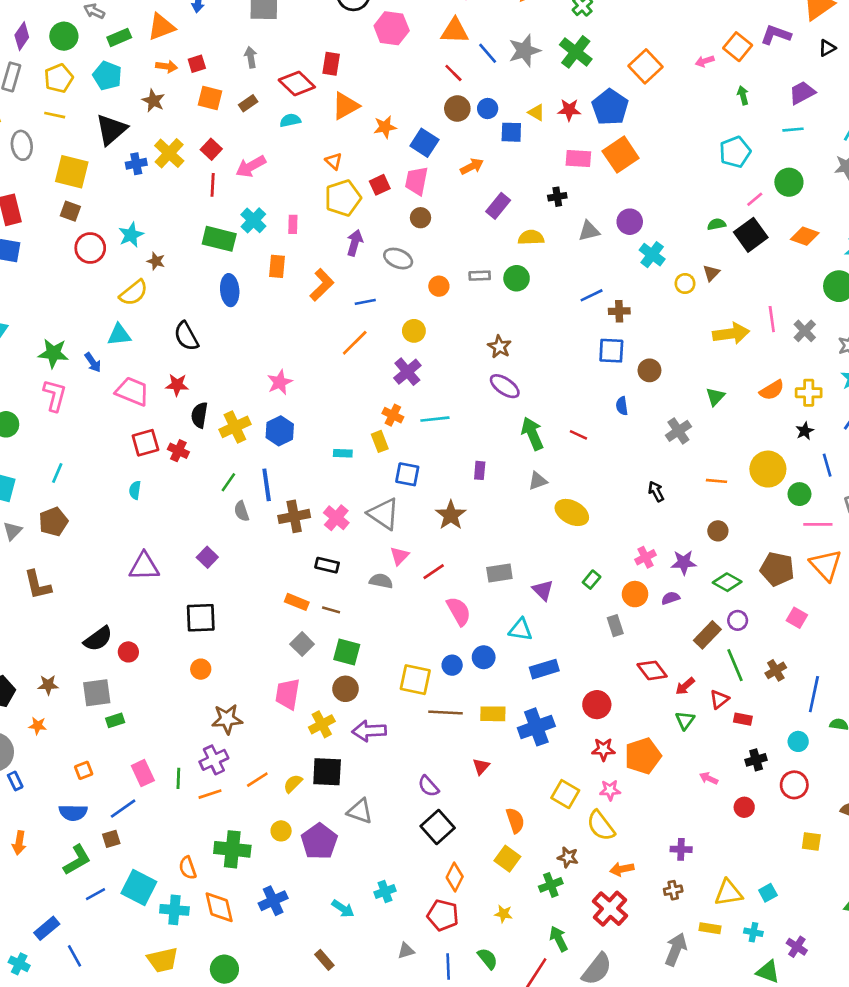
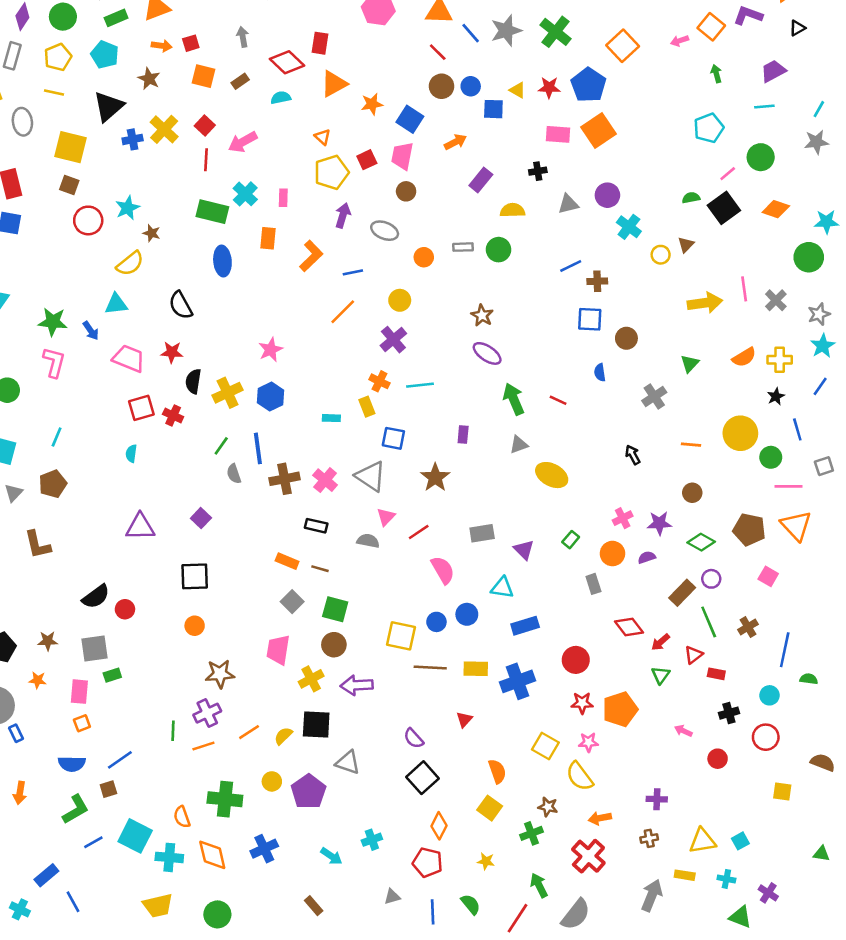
pink rectangle: (143, 773) -> (79, 692), moved, turned 30

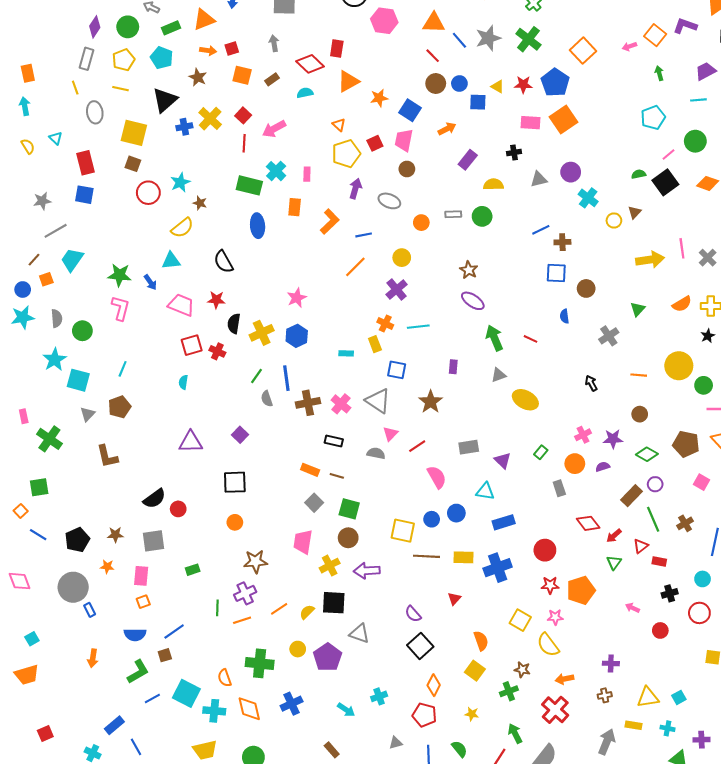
green rectangle: (112, 675) -> (193, 570), moved
purple cross: (768, 893) -> (701, 740), turned -35

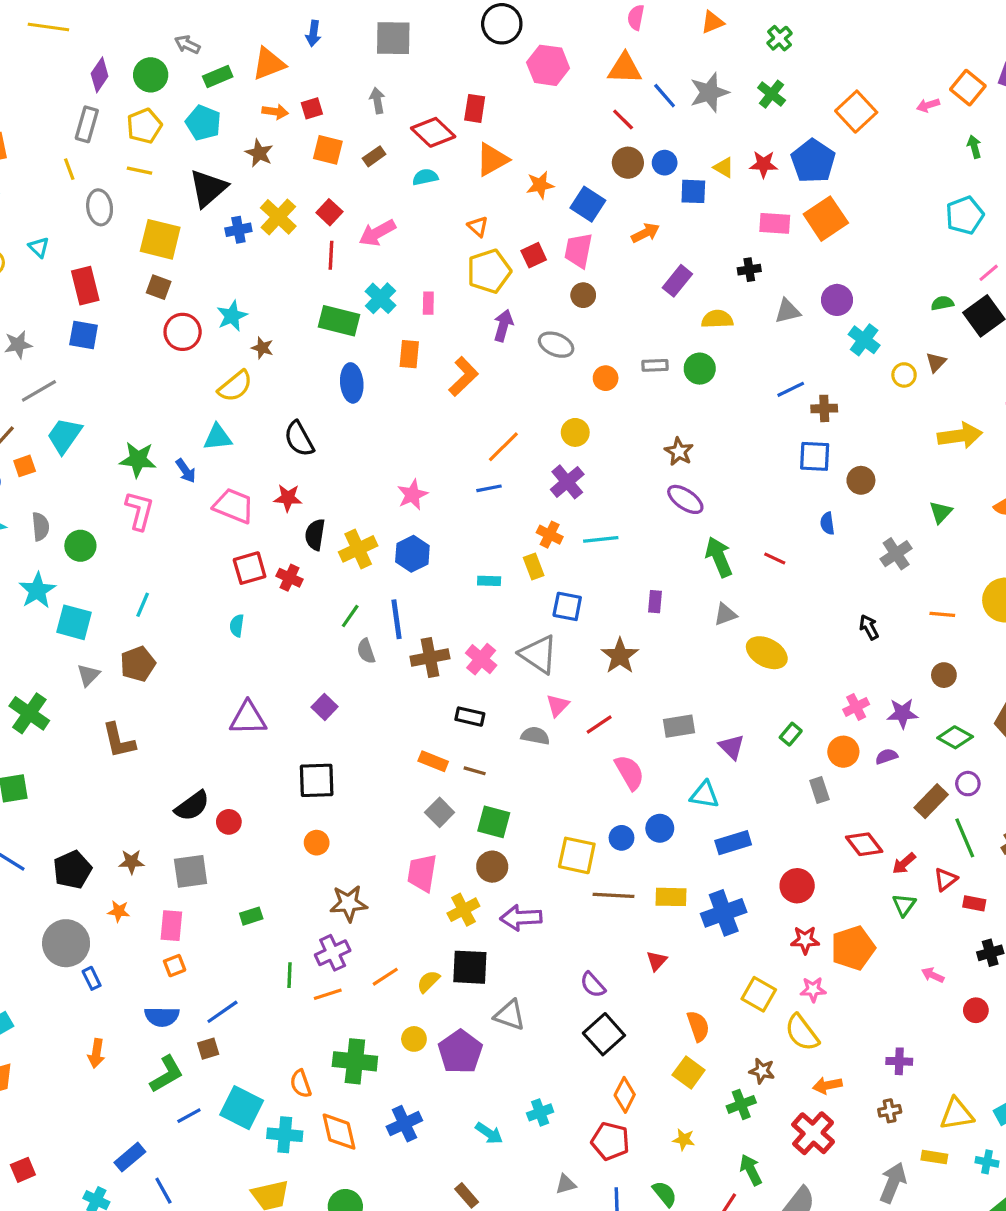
green cross: (528, 39) -> (772, 94), size x0.7
blue line: (364, 235) -> (489, 488), moved

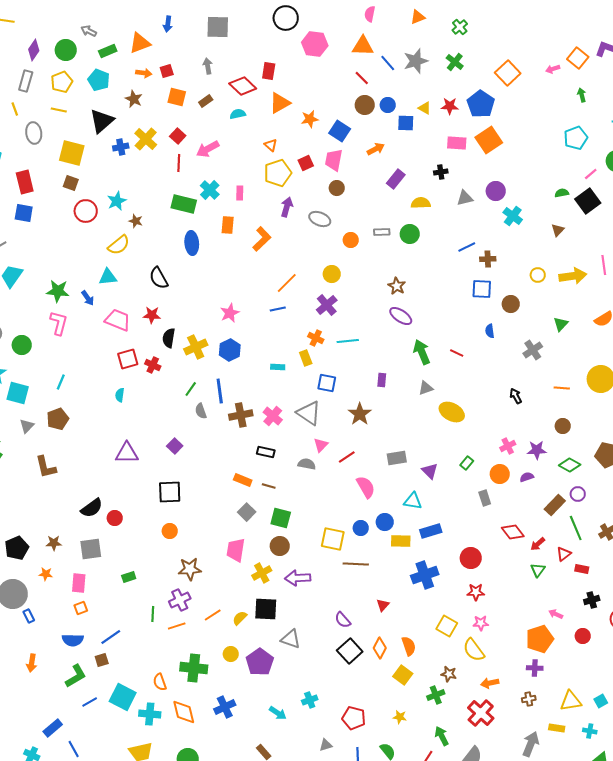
yellow circle: (904, 375) -> (538, 275), moved
yellow rectangle: (671, 897) -> (401, 541), moved
orange pentagon: (853, 948) -> (540, 639), moved
orange diamond: (625, 1095) -> (380, 648), moved

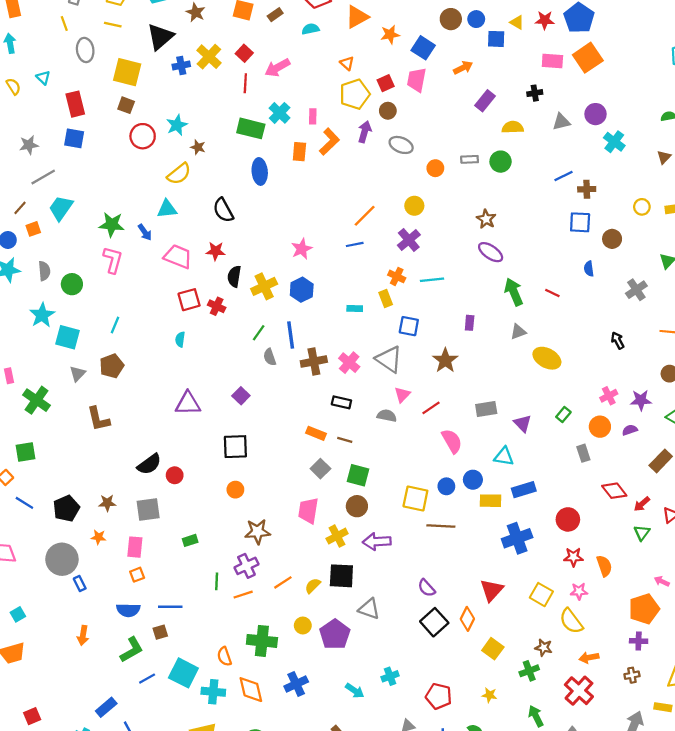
brown circle: (337, 188) -> (388, 111), moved
orange L-shape: (262, 239) -> (329, 142), moved
red triangle: (383, 605) -> (492, 590), moved, size x1.6
blue line: (111, 637) -> (170, 607), turned 35
orange semicircle: (409, 646) -> (604, 566), moved

